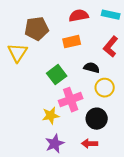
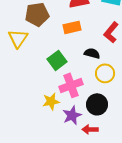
purple star: (55, 144) -> (72, 115), moved

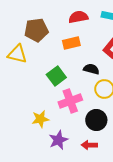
yellow triangle: (18, 38) -> (17, 54), turned -50
yellow star: (51, 101) -> (40, 119), moved
purple star: (72, 115) -> (58, 140), moved

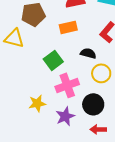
purple star: (58, 140) -> (65, 116), moved
red arrow: (89, 145) -> (98, 129), moved

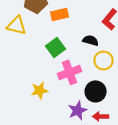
orange rectangle: (68, 27) -> (60, 14), moved
purple star: (65, 116) -> (78, 110), moved

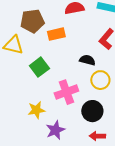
green square: (56, 47) -> (39, 67), moved
purple star: (78, 110) -> (55, 130), moved

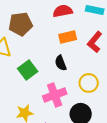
orange rectangle: (56, 34) -> (68, 37), moved
black semicircle: (87, 60) -> (61, 63), moved, turned -126

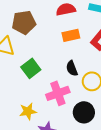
black semicircle: (61, 63) -> (72, 68), moved

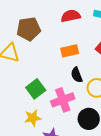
orange rectangle: (71, 35) -> (70, 51), moved
green square: (31, 68) -> (36, 89), moved

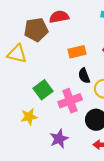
red semicircle: (71, 16) -> (59, 17), moved
yellow star: (33, 118) -> (29, 117), moved

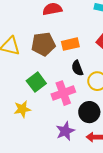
brown pentagon: (36, 30) -> (43, 44), moved
purple star: (59, 139) -> (65, 131), moved

